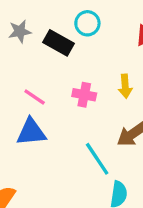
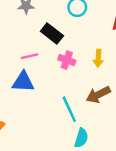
black rectangle: (59, 43) -> (52, 33), moved
pink line: (35, 97) -> (30, 56), turned -56

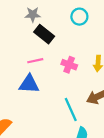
black rectangle: (52, 33) -> (44, 34), moved

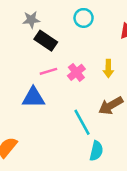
pink line: (35, 61) -> (48, 71), moved
pink cross: (69, 65) -> (76, 72), turned 35

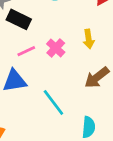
cyan line: (82, 122) -> (53, 102), moved

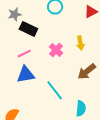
pink line: (26, 51) -> (24, 54), moved

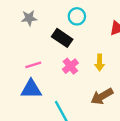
black rectangle: (28, 29) -> (62, 38), moved

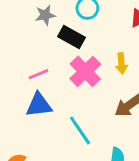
gray star: (29, 18) -> (45, 15), moved
pink cross: (70, 66) -> (85, 71), size x1.5

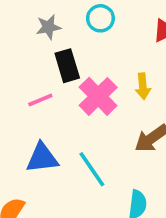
black rectangle: (71, 37) -> (67, 66), moved, turned 45
blue triangle: (39, 105) -> (42, 158), moved

